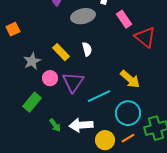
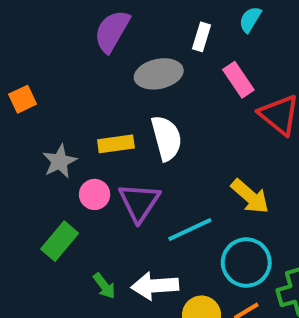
white semicircle: (87, 49) -> (166, 138), size x1.6
yellow rectangle: (61, 52) -> (116, 144), turned -54

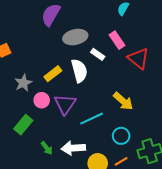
white rectangle: (201, 37) -> (98, 54), moved, turned -72
yellow rectangle: (116, 144) -> (53, 74), turned -30
cyan circle: (246, 263) -> (121, 136), size x0.7

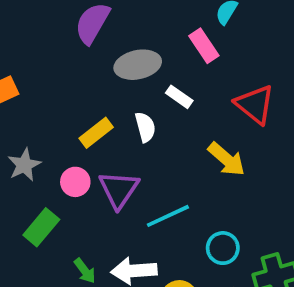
pink rectangle: (117, 40) -> (204, 46), moved
white semicircle: (79, 71) -> (145, 127), size x0.7
gray star: (23, 83) -> (24, 165), moved
yellow arrow: (123, 101) -> (227, 159), moved

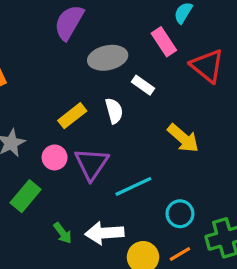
red triangle: (255, 104) -> (207, 66), moved

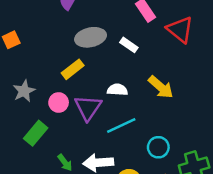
gray ellipse: (108, 58) -> (91, 37), moved
white semicircle: (114, 111) -> (117, 90), moved, turned -72

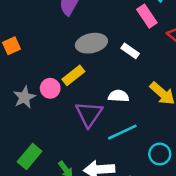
pink circle: (59, 103) -> (50, 88), moved
green rectangle: (36, 133) -> (30, 157), moved

